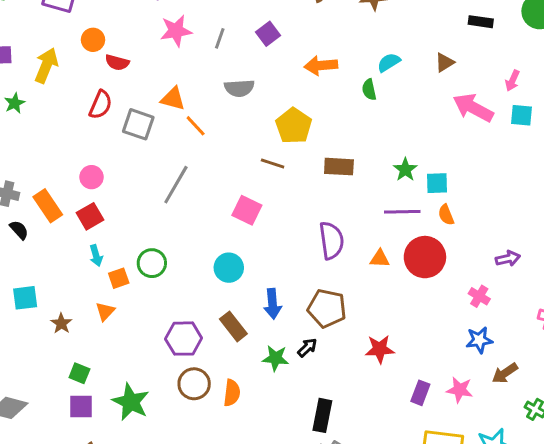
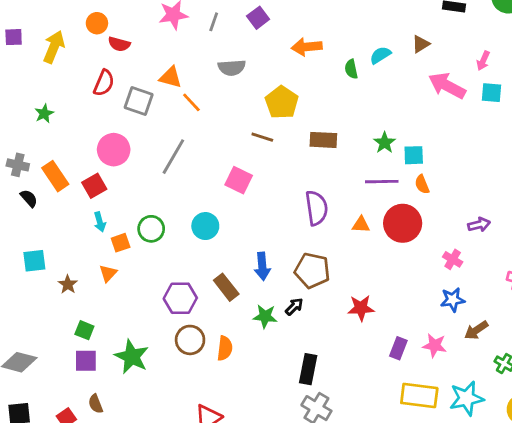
cyan semicircle: (389, 62) -> (380, 55), moved
green star: (15, 103) -> (44, 113), moved
pink circle: (91, 177) -> (114, 150), moved, size x1.5
cyan circle: (229, 268) -> (205, 226), moved

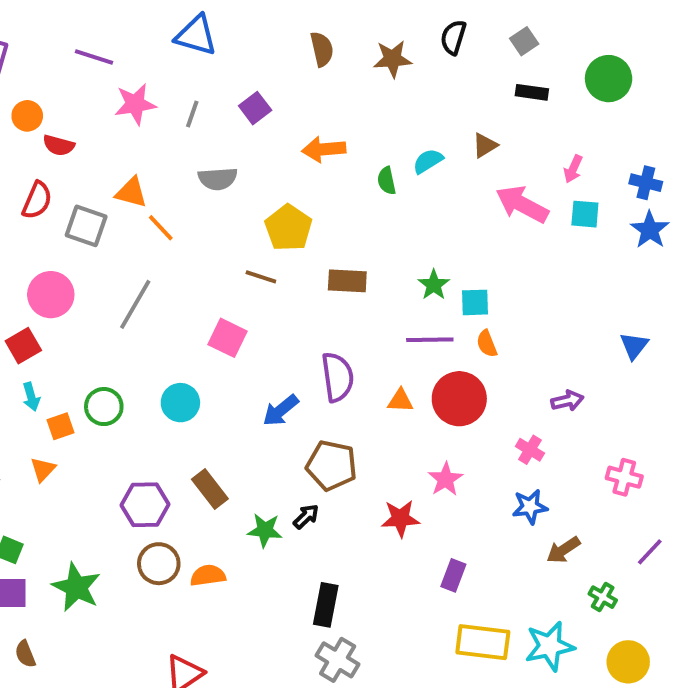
blue arrow: (262, 266) -> (281, 410), moved, turned 56
pink star: (435, 346) -> (446, 479), moved, turned 30
orange semicircle: (225, 348) -> (208, 575), turned -105

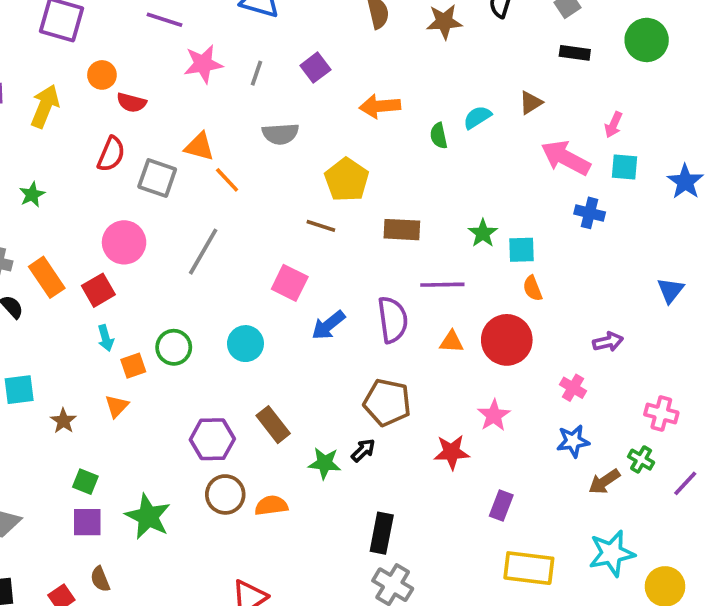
blue cross: (646, 183) -> (590, 213), moved
purple line: (430, 340) -> (442, 285), moved
blue arrow: (281, 410) -> (328, 325), moved
green cross: (603, 597) -> (641, 460), moved
cyan star: (550, 646) -> (612, 553), moved

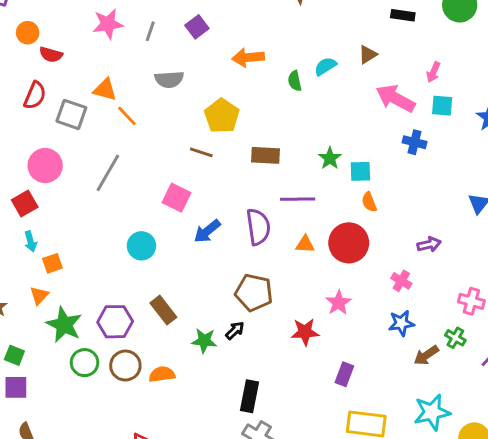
green circle: (174, 347) -> (85, 363), moved
green star: (148, 517) -> (64, 325), moved

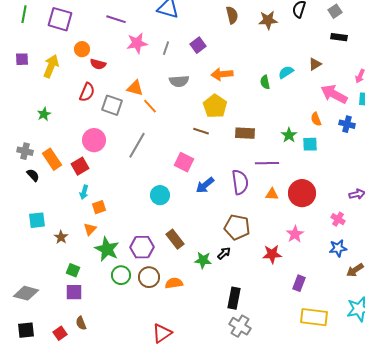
orange arrow: (248, 58) -> (222, 74), moved
orange semicircle: (369, 202) -> (316, 119), moved
cyan arrow: (31, 241) -> (84, 192), turned 32

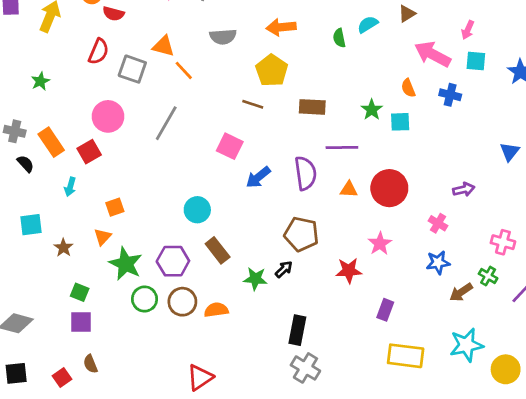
cyan arrow: (84, 192) -> (70, 187), moved
cyan circle: (160, 195) -> (197, 210), moved

